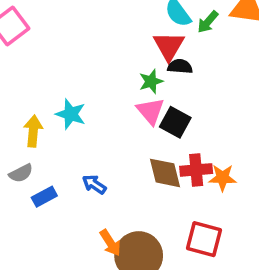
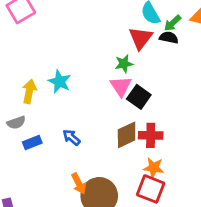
black semicircle: (180, 66) -> (169, 38), moved
brown diamond: (165, 173) -> (127, 135), turned 72
orange star: (222, 178) -> (154, 168), moved

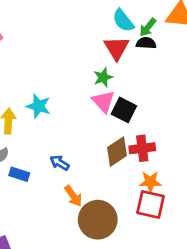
blue rectangle: (32, 143) -> (19, 174), turned 48
orange arrow: (79, 184) -> (73, 196), moved

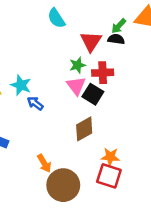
cyan semicircle: (123, 21) -> (56, 18), moved
red cross: (142, 148) -> (103, 73), moved
blue arrow: (60, 163) -> (35, 103), moved

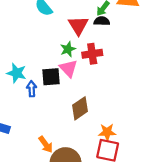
black square: (93, 94) -> (51, 77), moved, turned -30
blue arrow: (35, 103) -> (32, 89), turned 56

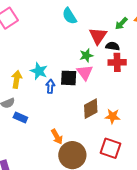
black semicircle: (102, 21) -> (113, 46), moved
red cross: (92, 54) -> (117, 62), moved
orange star: (107, 132) -> (113, 116), moved

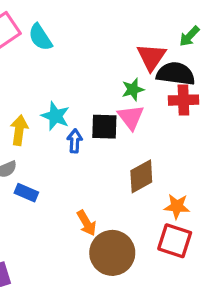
cyan semicircle: (69, 16) -> (40, 37), moved
black semicircle: (113, 46) -> (176, 74), size x1.6
orange star: (113, 116) -> (177, 206), moved

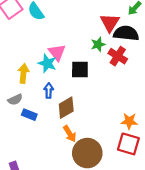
red cross: (183, 100) -> (118, 56), moved, turned 36
pink triangle: (131, 117) -> (57, 52), moved
blue arrow: (75, 141) -> (49, 91), moved
brown diamond: (141, 176) -> (66, 108), moved

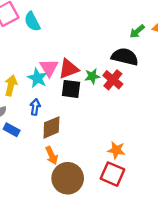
red triangle: (110, 23) -> (69, 69), moved, turned 30
green star: (98, 44) -> (92, 76), moved

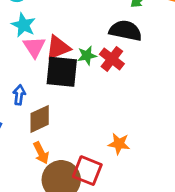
cyan star: (37, 78) -> (23, 25), moved
black square: (71, 89) -> (62, 72), size x1.4
red square: (112, 174) -> (87, 171), moved

